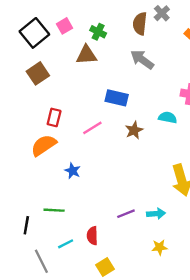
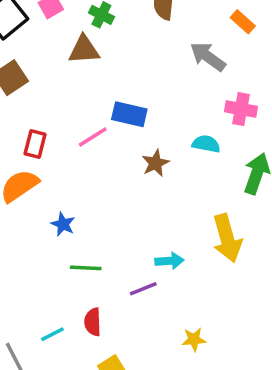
gray arrow: (142, 60) -> (208, 57), moved
pink line: (92, 128) -> (93, 137), moved
green line: (54, 210) -> (86, 268), moved
cyan arrow: (156, 214) -> (169, 261), moved

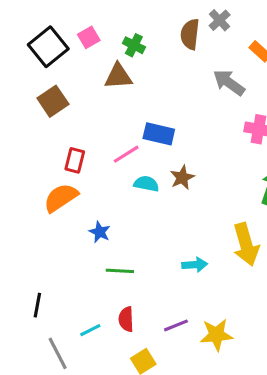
cyan semicircle: (206, 144) -> (146, 184), moved
purple line: (143, 289) -> (176, 325), moved
yellow star: (194, 339) -> (216, 335), size x1.5

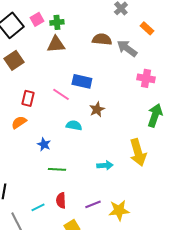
brown semicircle: (190, 34) -> (102, 39), moved, turned 90
green cross: (134, 45) -> (57, 22), moved, turned -32
pink line: (126, 154) -> (61, 94), turned 66
cyan semicircle: (146, 184) -> (74, 125), moved
orange semicircle: (61, 198) -> (19, 122), size x0.7

